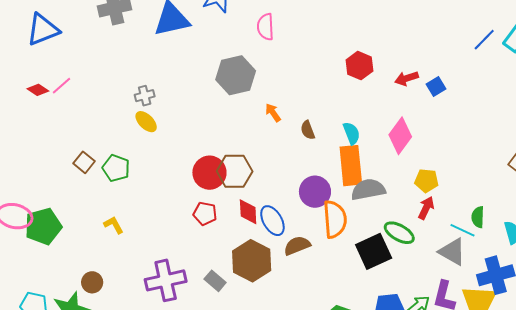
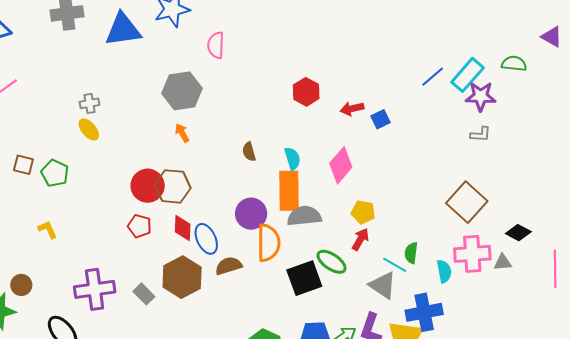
orange arrow: (273, 113) -> (182, 133), moved
brown square: (84, 162) -> (23, 165), turned -30

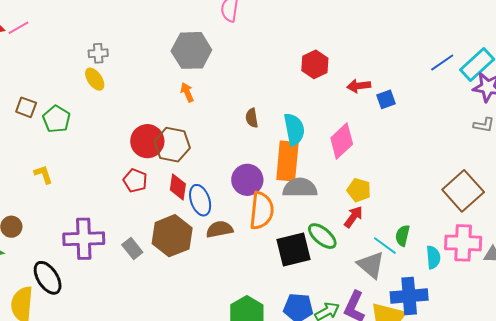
cyan semicircle: (292, 159) -> (294, 129), size x1.4

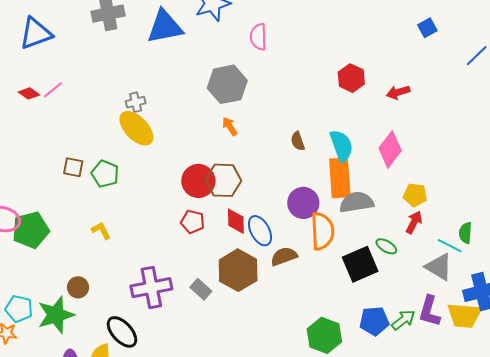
yellow ellipse: (95, 79) -> (136, 128), size x1.6
blue square: (386, 99) -> (427, 28), moved
green ellipse: (322, 236) -> (386, 246), size x0.7

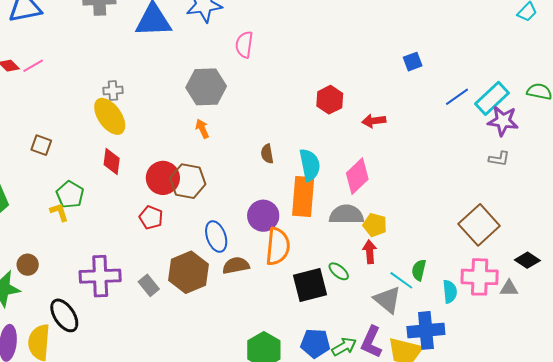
green pentagon: (105, 174) -> (70, 195), moved
gray semicircle: (357, 202) -> (346, 215), moved
red diamond: (236, 221) -> (112, 162), moved
red arrow: (414, 222) -> (370, 252), turned -40

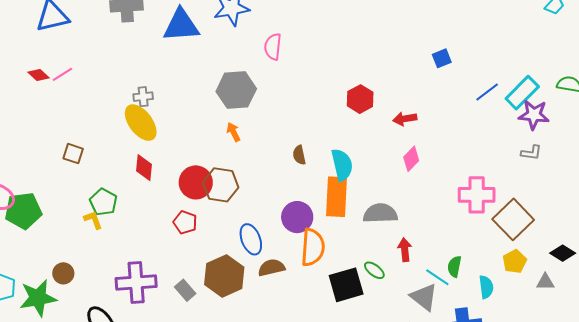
pink diamond: (357, 176) -> (411, 159), moved, size x0.7
yellow pentagon: (375, 225) -> (515, 261), moved, turned 30
pink cross: (480, 277) -> (477, 195), moved

